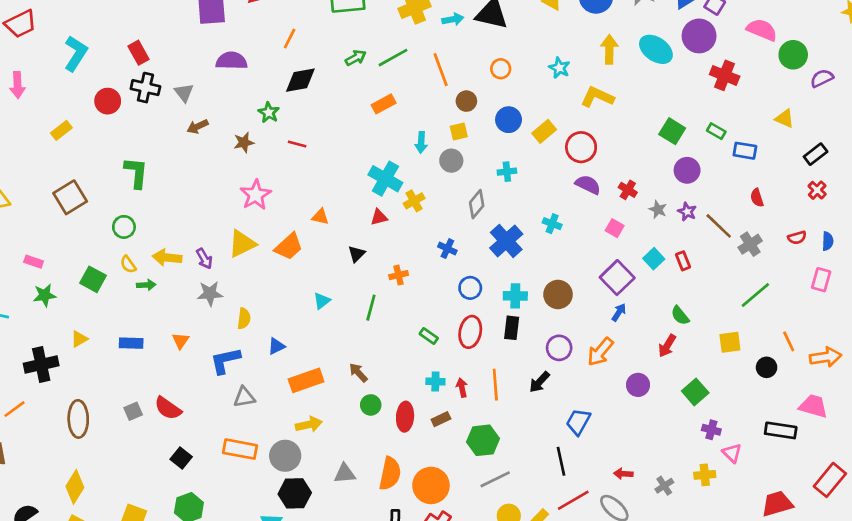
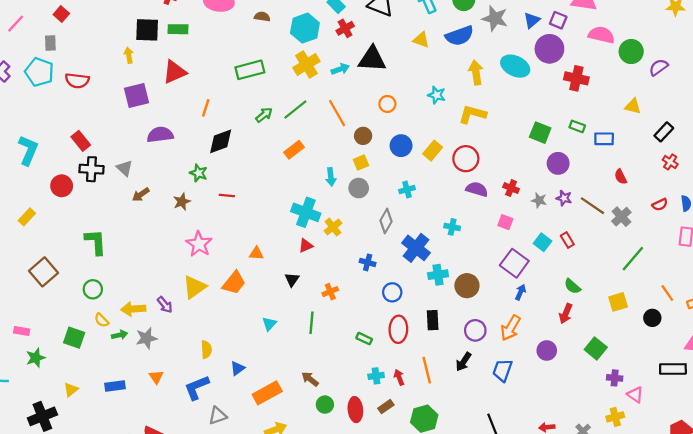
gray star: (210, 293) -> (146, 338), moved
cyan cross: (515, 296) -> (438, 275), moved
blue trapezoid: (578, 422) -> (502, 370), moved

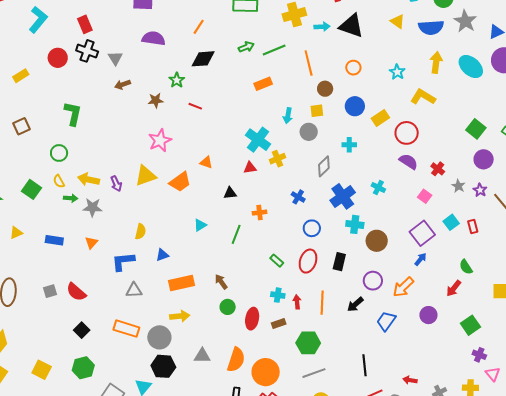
brown square: (43, 272) -> (21, 126), size x0.7
black triangle: (292, 280) -> (230, 193), turned 32

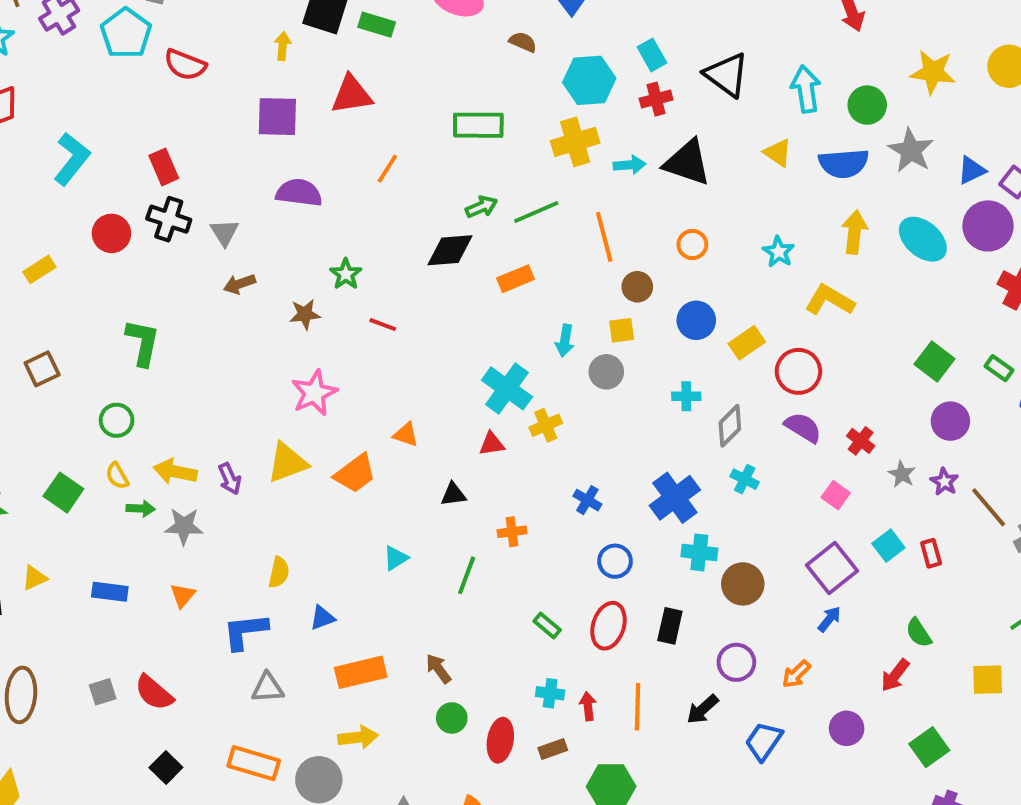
black diamond: (203, 59) -> (450, 250), moved
gray diamond: (324, 166) -> (730, 426), moved
orange arrow: (403, 287) -> (796, 674), size x0.7

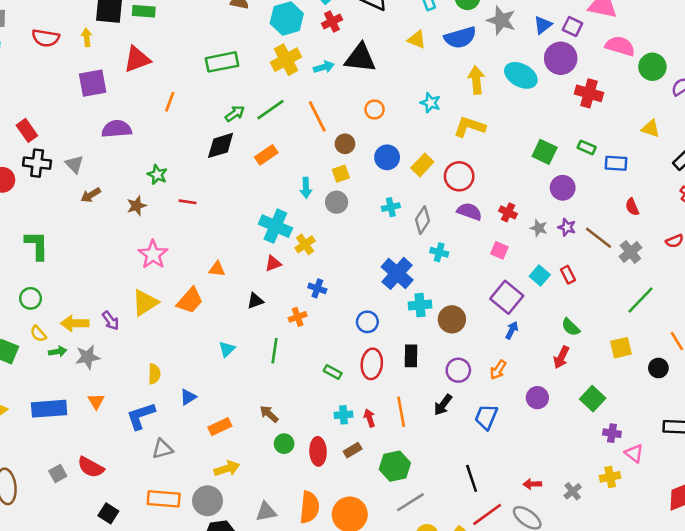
red semicircle: (185, 65) -> (46, 38), moved
blue cross: (587, 500) -> (317, 288), moved
blue rectangle: (110, 592) -> (49, 409), size x1.5
orange rectangle: (361, 672) -> (220, 427), size x0.7

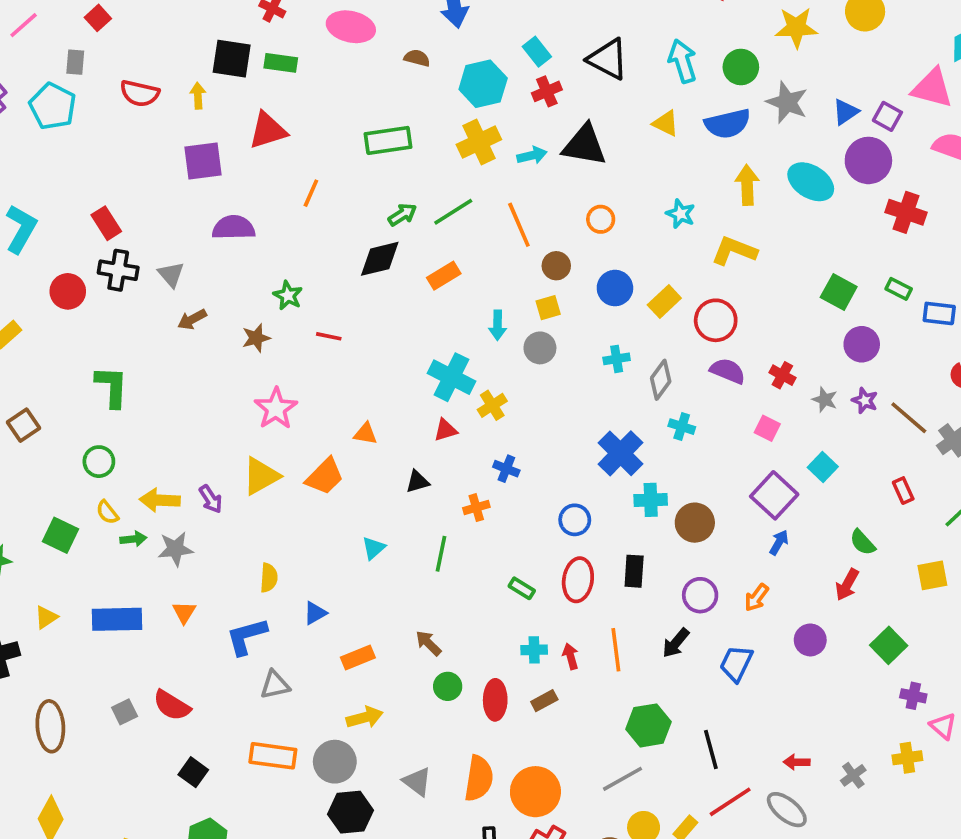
red rectangle: (568, 275) -> (903, 491), moved
green hexagon: (395, 466) -> (649, 725), moved
gray triangle: (266, 512) -> (417, 782), turned 45

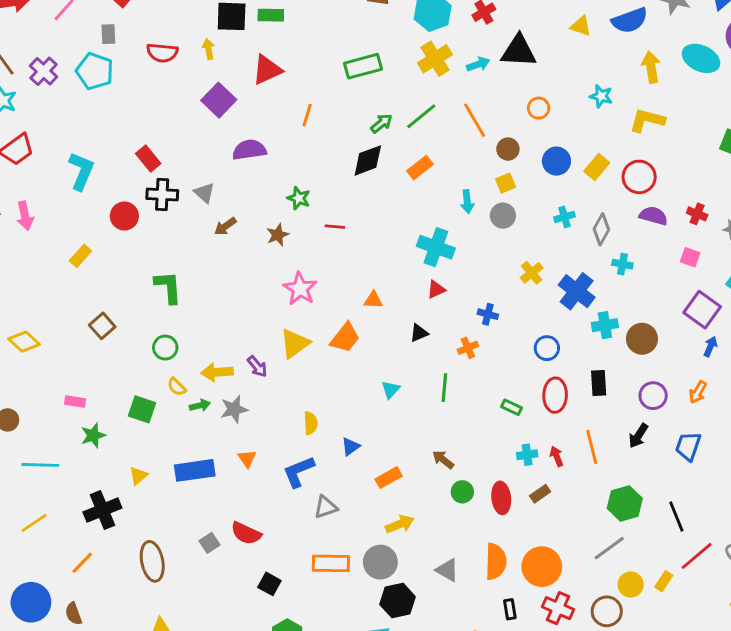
purple square: (203, 161) -> (219, 100), turned -32
yellow cross: (492, 405) -> (532, 273), moved

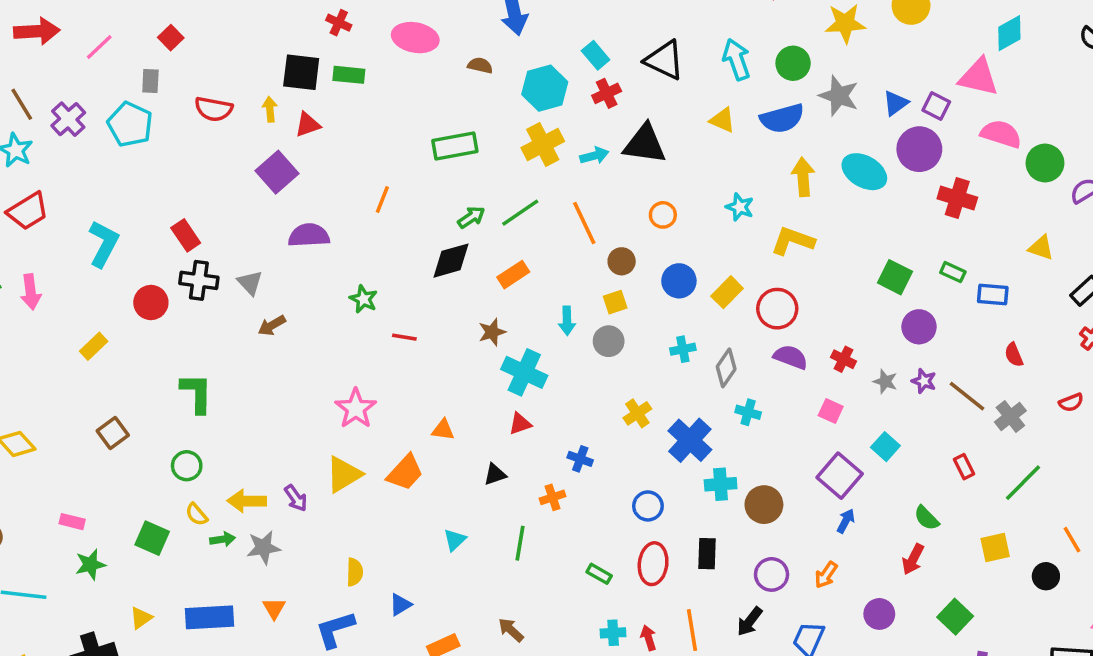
red triangle: (267, 70) -> (308, 125), moved, size x0.7
brown star: (278, 235) -> (492, 332), moved

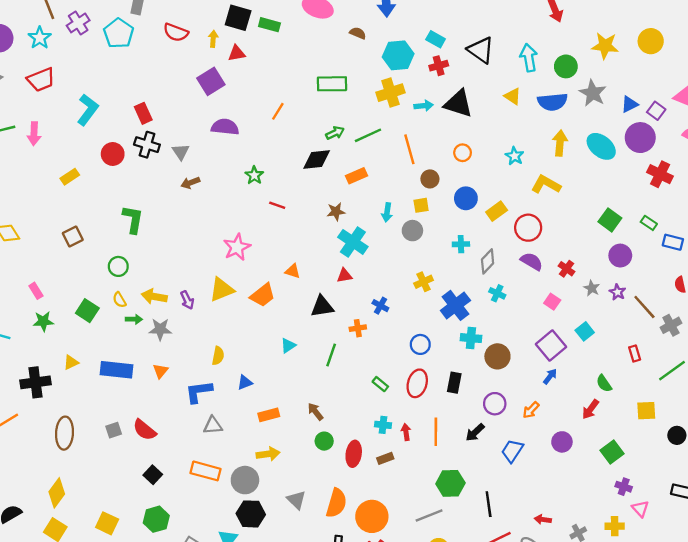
cyan rectangle: (596, 55) -> (436, 39), turned -30
black triangle: (495, 474) -> (322, 306), size x1.5
pink rectangle: (72, 522) -> (36, 291), turned 35

